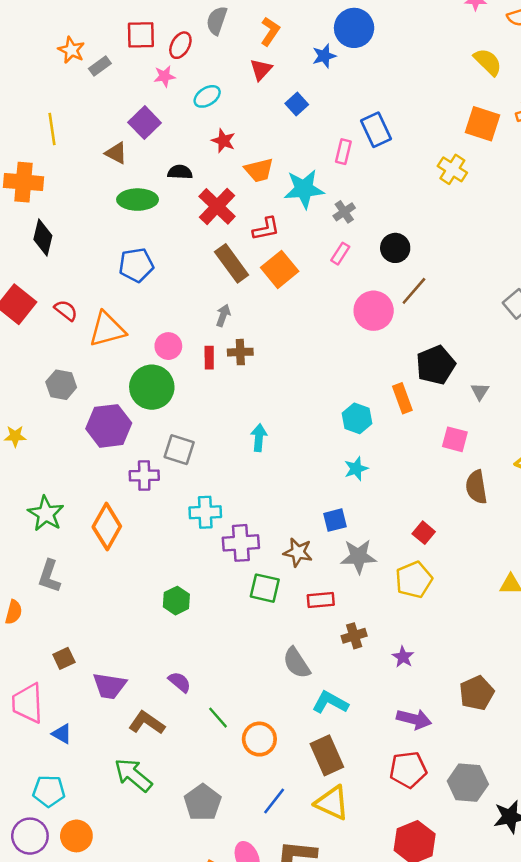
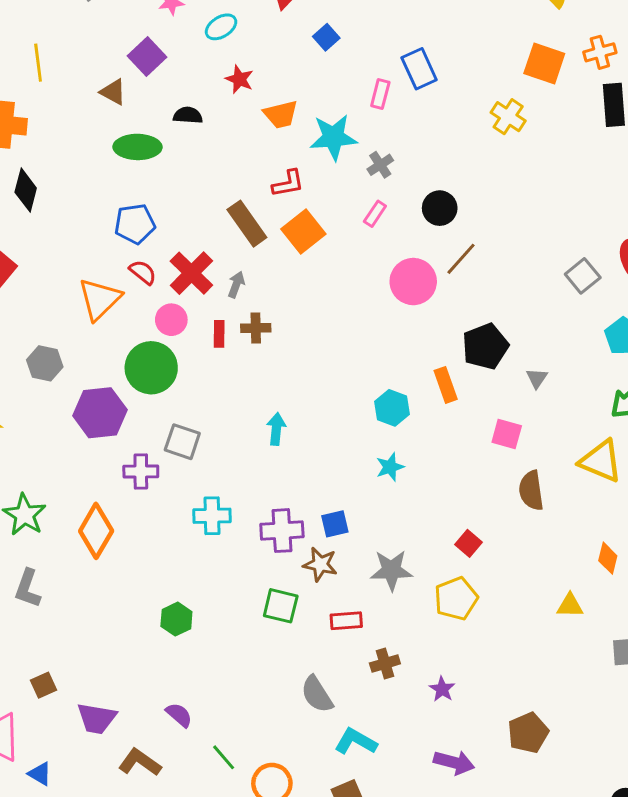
red cross: (217, 206) -> (191, 273), moved
red semicircle: (66, 310) -> (143, 272), moved
orange triangle: (107, 329) -> (100, 299), turned -30
blue square: (335, 520) -> (335, 524), moved
purple cross: (241, 543) -> (282, 531), moved

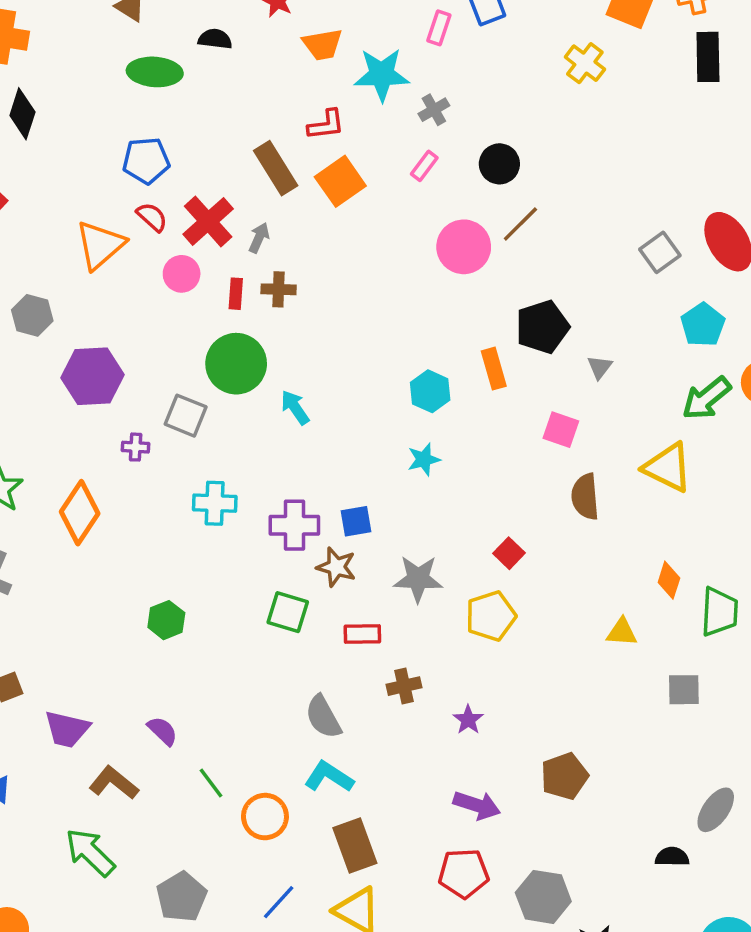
green circle: (151, 368) -> (236, 364), moved
cyan arrow: (276, 429) -> (295, 407), turned -44
purple cross: (141, 472) -> (136, 447), size x0.7
cyan L-shape: (356, 741) -> (329, 777), moved

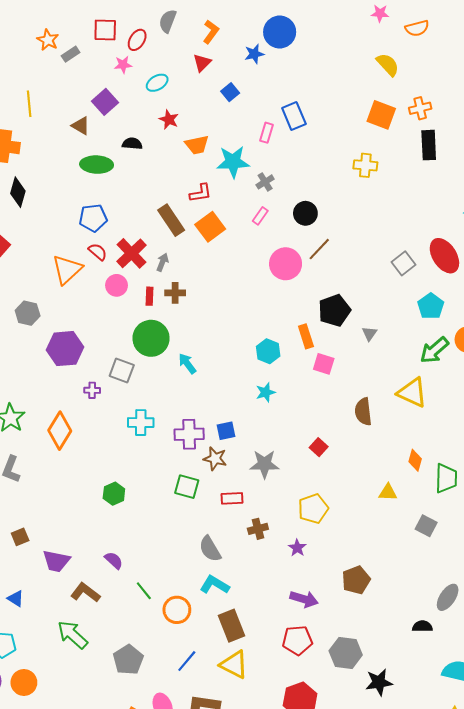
yellow cross: (585, 63) -> (365, 165), moved, turned -30
pink square: (561, 430) -> (324, 364), moved
yellow pentagon: (491, 616) -> (313, 509), moved
gray square: (684, 690) -> (426, 526), turned 30

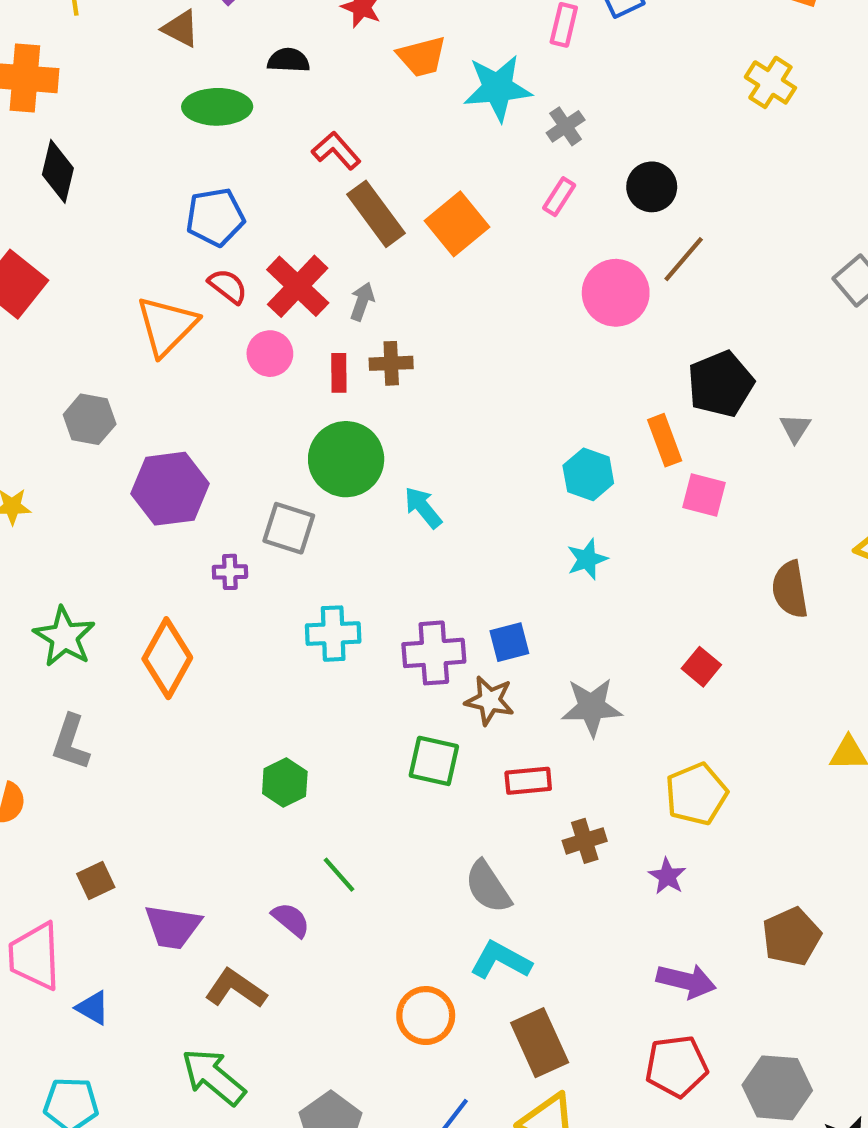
yellow cross: (365, 165) -> (770, 82), turned 30
red L-shape: (201, 193) -> (336, 151), moved, turned -120
green line: (144, 591) -> (339, 875), moved

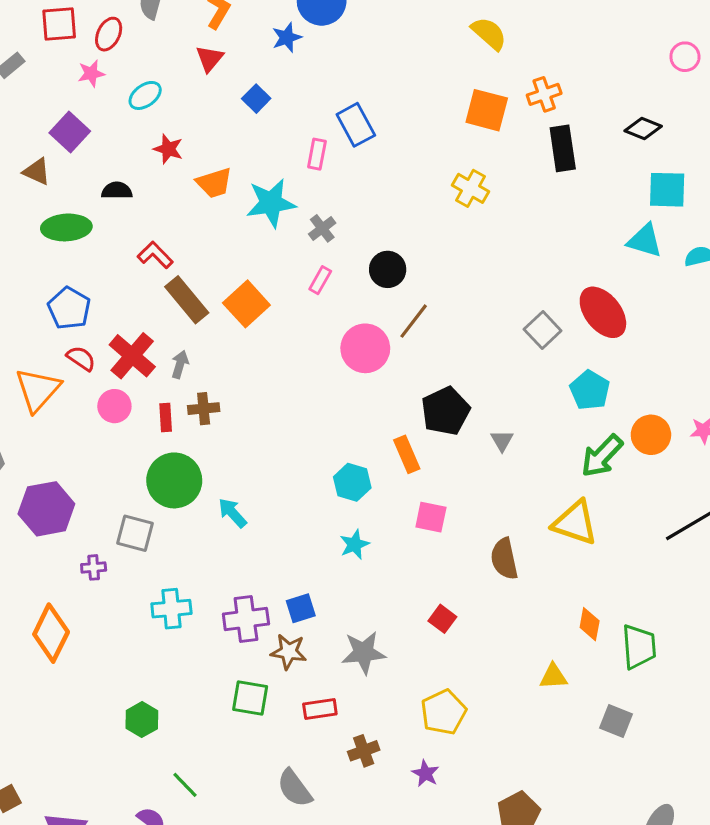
blue pentagon: (215, 217) -> (69, 308), turned -30
pink square: (704, 495) -> (431, 517), moved

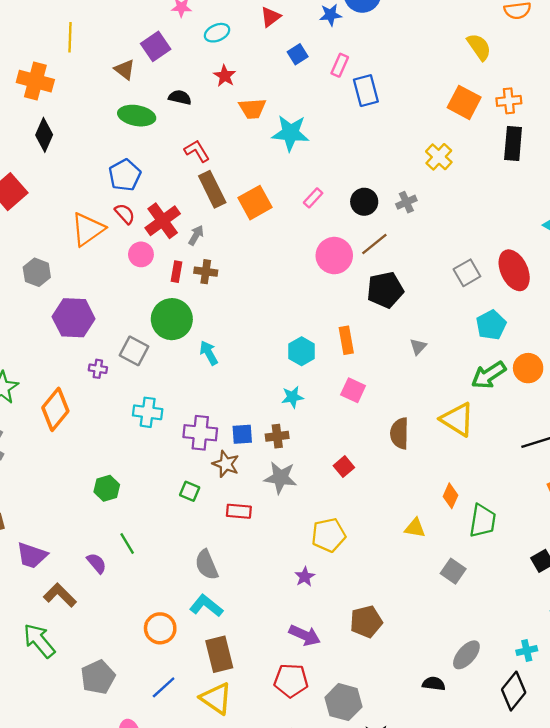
pink rectangle: (317, 154) -> (340, 65), moved
gray cross: (322, 228) -> (406, 202), moved
black pentagon: (446, 411) -> (385, 290), moved
green square: (250, 698) -> (190, 491), size x0.7
brown cross: (364, 751) -> (277, 436), moved

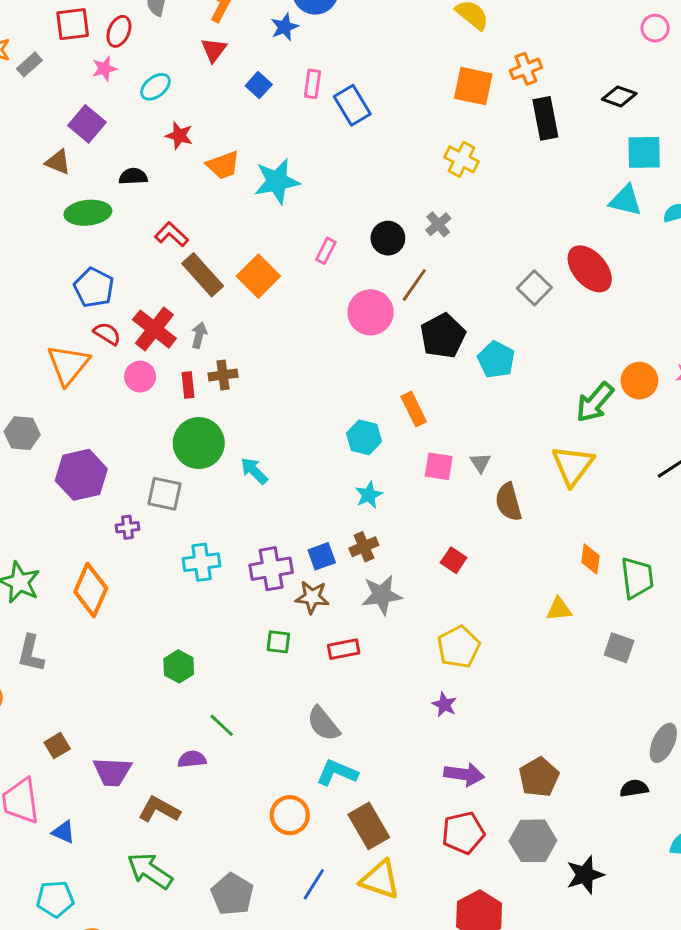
cyan pentagon: (491, 325) -> (496, 360), moved
gray triangle: (418, 347) -> (480, 463), moved
yellow triangle: (457, 419) -> (573, 466), turned 51
purple semicircle: (97, 563) -> (192, 759), turned -40
brown pentagon: (366, 622) -> (539, 777), moved

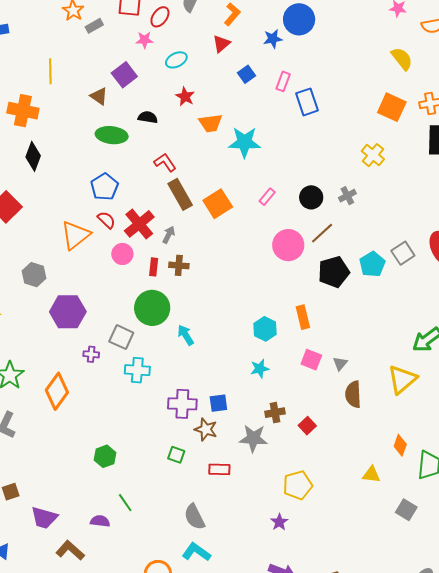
cyan pentagon: (496, 360) -> (372, 264), moved
brown cross: (364, 547) -> (275, 413), moved
cyan cross: (202, 562) -> (137, 370), moved

